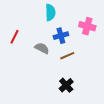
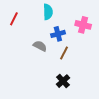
red line: (15, 37) -> (14, 19), moved
brown line: (67, 56) -> (64, 53), turned -40

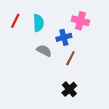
cyan semicircle: (48, 12) -> (38, 23), moved
pink cross: (83, 25) -> (80, 21), moved

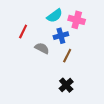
red line: (15, 21) -> (23, 31), moved
cyan semicircle: (38, 23) -> (55, 16), moved, turned 56

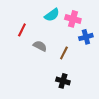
blue cross: (61, 36) -> (86, 37), moved
black cross: (66, 85) -> (63, 81), turned -32

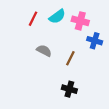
red line: (22, 30) -> (33, 19), moved
blue cross: (86, 37) -> (95, 41), turned 32

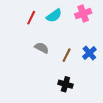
pink cross: (80, 21) -> (83, 14), moved, turned -35
blue cross: (95, 41) -> (89, 53), moved, turned 32

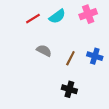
red line: (31, 18) -> (33, 19), turned 32
blue cross: (89, 53) -> (95, 56), turned -32

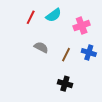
pink cross: (88, 14) -> (82, 26), moved
red line: (33, 19) -> (31, 17), turned -32

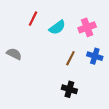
cyan semicircle: (54, 15) -> (57, 27), moved
gray semicircle: (41, 47) -> (14, 54), moved

